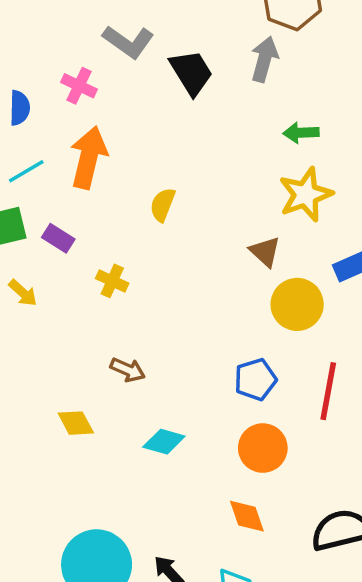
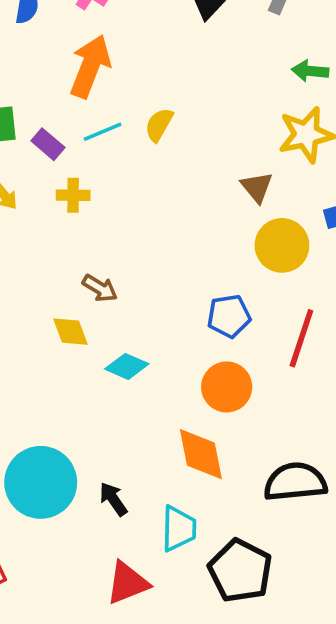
cyan line: (26, 171) -> (103, 132), moved
yellow cross: (112, 281) -> (73, 195), moved, turned -32
yellow diamond: (76, 423) -> (71, 332), moved
orange diamond: (247, 516) -> (201, 454), size x1.4

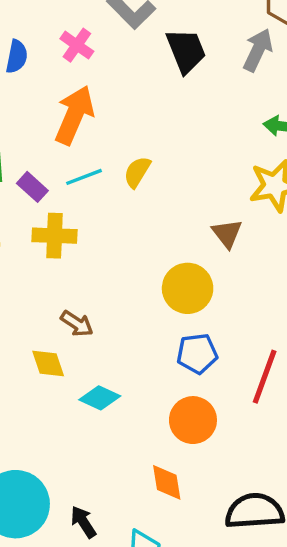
yellow cross: (73, 195) -> (55, 236), size x1.4
yellow circle: (282, 245) -> (188, 288), moved
orange diamond: (201, 454) -> (167, 482), size x0.7

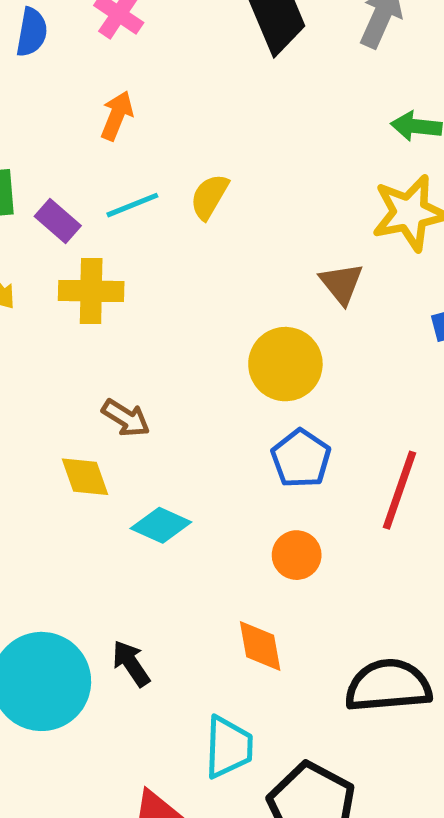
orange arrow: (74, 115) -> (117, 116), size x0.6
blue pentagon: (197, 354) -> (301, 459), turned -30
orange circle: (193, 420) -> (297, 555), size x0.7
black arrow: (83, 522) -> (131, 663), moved

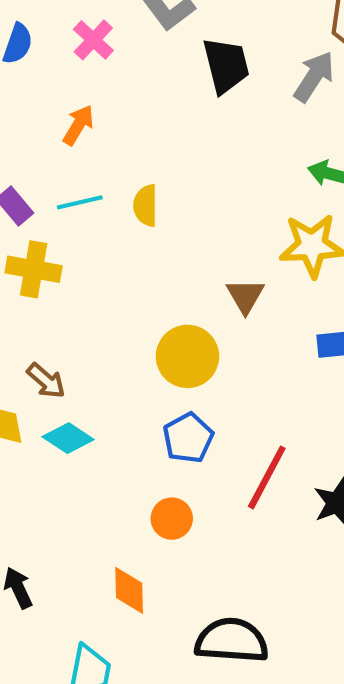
yellow semicircle: (209, 197) -> (146, 205), turned -39
cyan diamond: (161, 525) -> (68, 438), moved

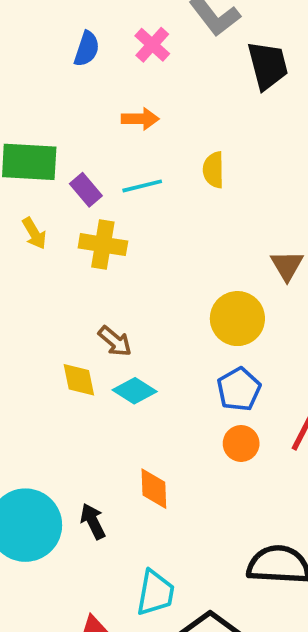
orange arrow: (78, 125) -> (140, 119), turned 60
yellow semicircle: (146, 205) -> (214, 170), moved
orange circle: (172, 519) -> (241, 443), moved
orange diamond: (129, 590) -> (154, 489), moved

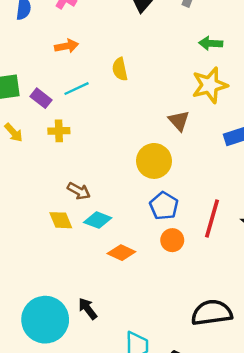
yellow cross: (103, 245) -> (59, 131), size x0.7
orange diamond: (154, 489) -> (121, 253), moved, turned -52

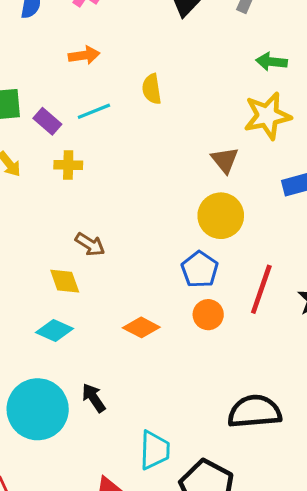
yellow circle: (154, 161) -> (221, 216), moved
cyan diamond: (98, 220) -> (55, 331), moved

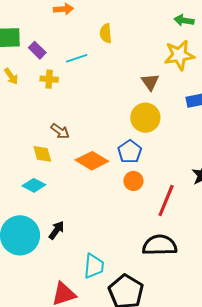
cyan line: (94, 111) -> (77, 58), moved
red line: (261, 289) -> (166, 201), moved
orange diamond: (141, 327) -> (92, 161), moved, size x1.4
black arrow: (94, 398) -> (56, 230), turned 66

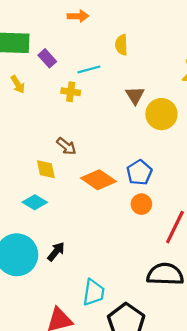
yellow cross: (49, 79) -> (71, 92), moved
brown triangle: (150, 82) -> (135, 95), moved
yellow circle: (145, 118) -> (161, 114), moved

